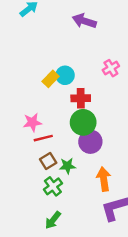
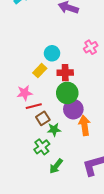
yellow rectangle: (51, 79) -> (40, 71), moved
brown square: (48, 161) -> (43, 118), moved
orange arrow: (104, 179) -> (85, 125), moved
green arrow: (53, 220) -> (56, 166), moved

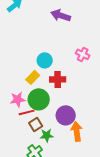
pink cross: (91, 47) -> (83, 54), turned -32
green circle: (67, 93) -> (39, 99), moved

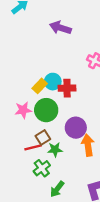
purple arrow: (61, 15) -> (60, 28), moved
cyan circle: (45, 60) -> (53, 82), moved
red line: (27, 112) -> (33, 147), moved

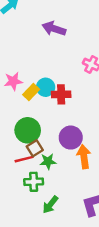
pink star: (23, 110) -> (13, 81), moved
green circle: (46, 110) -> (28, 130), moved
green cross: (42, 168) -> (34, 182), turned 35

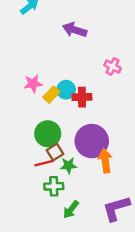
purple circle: (71, 138) -> (92, 141), size x1.4

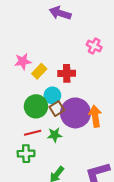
cyan circle: (66, 90) -> (52, 95), moved
brown square: (55, 152) -> (57, 109), moved
orange arrow: (105, 161) -> (95, 116), moved
green cross: (54, 186) -> (26, 154), moved

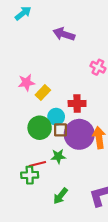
red cross: (67, 73) -> (77, 103), moved
brown square: (57, 109) -> (61, 130), turned 32
red line: (33, 133) -> (37, 164), moved

